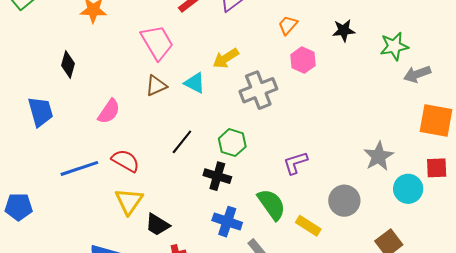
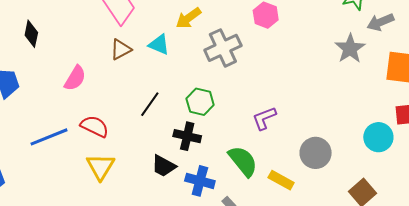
gray star: (379, 156) -> (350, 49), moved
black trapezoid: (157, 225) -> (164, 166), moved

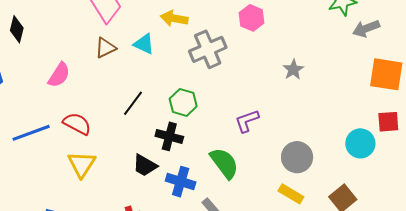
yellow arrow: (188, 18) -> (174, 18), turned 44
gray star: (350, 49) -> (293, 70), moved, size x0.7
yellow rectangle: (281, 180) -> (291, 194), moved

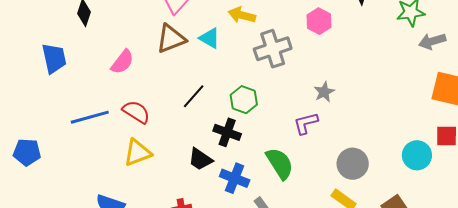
brown triangle: (106, 48) -> (171, 39), size x1.4
gray star: (293, 70) -> (324, 92), moved
yellow triangle: (82, 164) -> (137, 153), turned 32

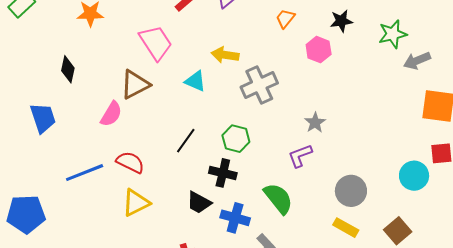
pink hexagon: (319, 21) -> (319, 50), moved
brown triangle: (171, 39) -> (135, 84), moved
blue pentagon: (27, 152) -> (26, 214), size x1.4

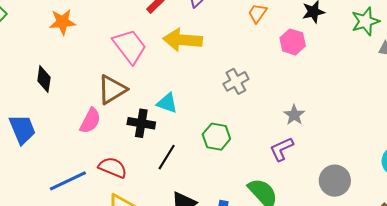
yellow arrow: (225, 55) -> (183, 40), moved, size x1.4
cyan triangle: (195, 81) -> (167, 103), moved
gray cross: (259, 85) -> (236, 81), size x0.7
black line: (186, 141) -> (167, 157), moved
black cross: (223, 173) -> (141, 123), moved

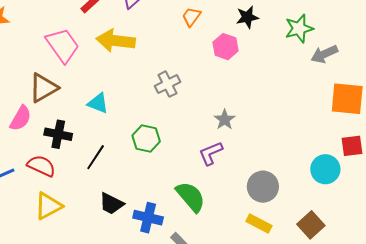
black cross: (141, 123) -> (58, 134), moved

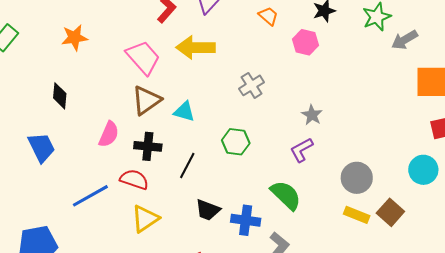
orange trapezoid: (191, 17) -> (268, 16), turned 100
brown triangle: (43, 88) -> (146, 100), moved
cyan circle: (325, 169) -> (423, 170), moved
brown square: (311, 225) -> (390, 212), moved

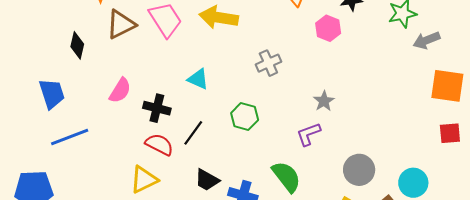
brown triangle: (146, 100) -> (121, 24), moved
cyan circle: (423, 170) -> (413, 183), moved
red semicircle: (134, 179) -> (159, 144), moved
blue line: (90, 196) -> (70, 137), moved

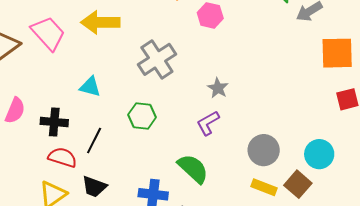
gray cross: (268, 63) -> (157, 59), size x1.5
black trapezoid: (207, 180) -> (94, 187), moved

